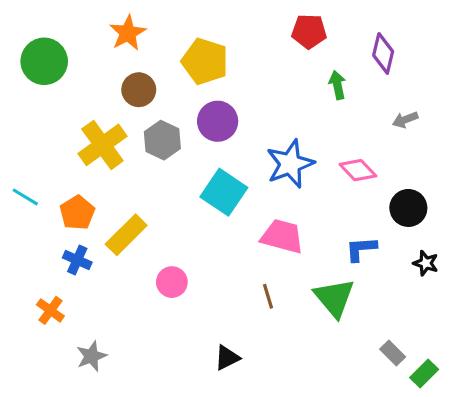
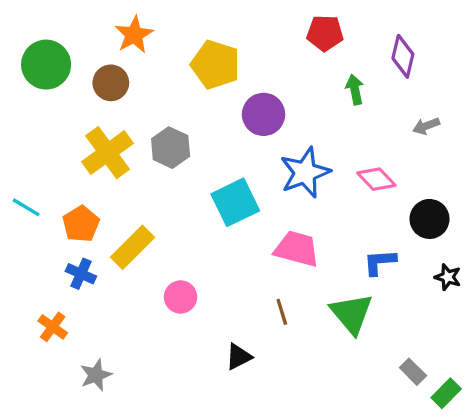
brown circle: (139, 90) -> (111, 83), moved
purple circle: (218, 121) -> (264, 114), moved
cyan square: (224, 192) -> (235, 202), turned 30
black triangle: (227, 358) -> (239, 357), moved

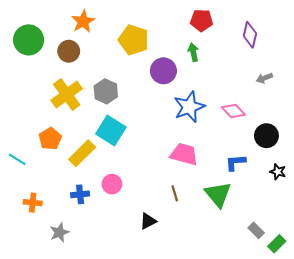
green arrow: (355, 89) -> (193, 52), moved
cyan square: (235, 202) -> (111, 131), moved, turned -32
cyan line: (26, 207) -> (17, 159), moved
blue cross: (81, 274) -> (80, 194), moved, turned -30
orange cross: (53, 327) -> (33, 203), turned -30

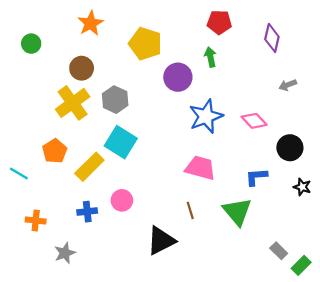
green circle: (29, 40) -> (31, 44), size x0.6
brown circle: (69, 51) -> (82, 68), moved
black triangle: (148, 221) -> (161, 241), size x1.6

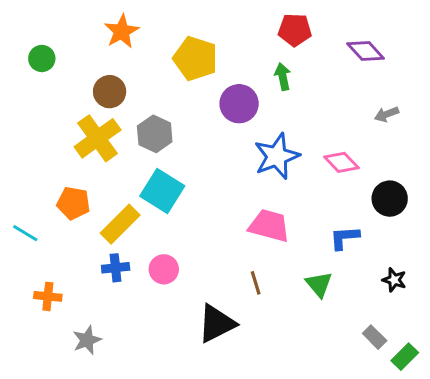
purple diamond: (272, 38) -> (366, 51), turned -56
orange pentagon: (55, 151) -> (73, 203), turned -30
black star: (302, 187) -> (394, 280), moved
blue cross: (87, 212) -> (116, 268), moved
green triangle: (237, 212) -> (319, 284), size x0.7

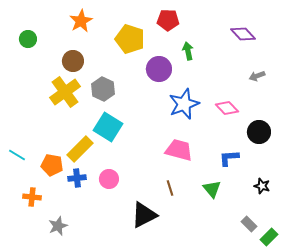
red pentagon: (295, 30) -> (168, 20), moved
orange pentagon: (73, 203) -> (52, 165), moved

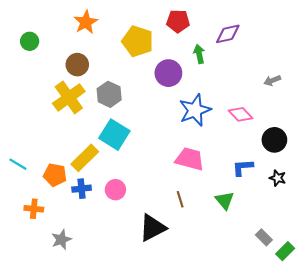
purple diamond: (243, 34) -> (228, 34), moved, turned -60
black star: (262, 186) -> (278, 178), moved

